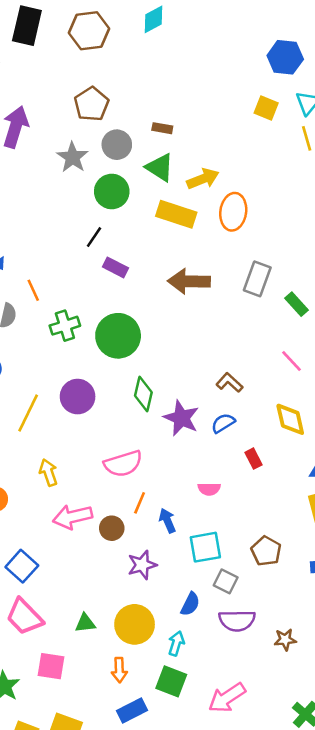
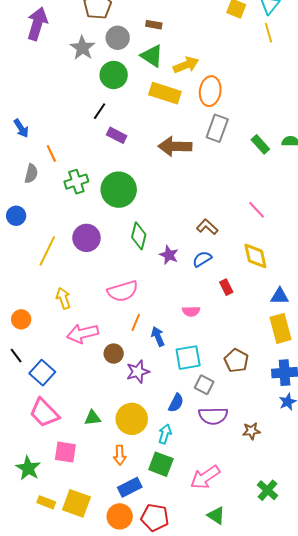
gray rectangle: (257, 279) -> (217, 128), moved
green rectangle: (297, 304) -> (260, 144), moved
purple star: (181, 418) -> (169, 255), size x0.7
brown circle: (112, 528) -> (114, 354), moved

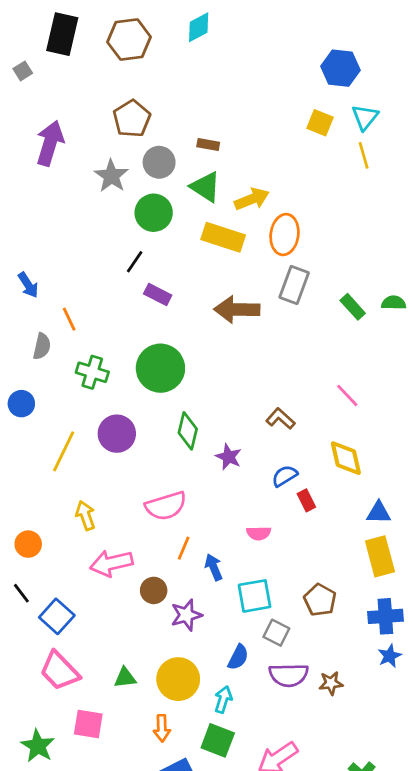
green cross: (76, 182) -> (92, 372), moved, turned 35
blue semicircle: (202, 259) -> (285, 476), moved
brown star: (251, 431) -> (331, 683), moved

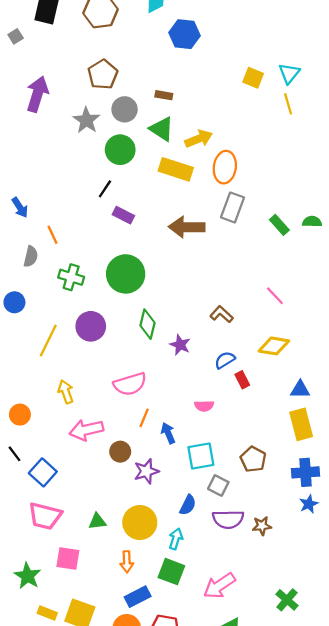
blue hexagon: (340, 68) -> (184, 34), moved
yellow diamond: (346, 458) -> (274, 346), turned -68
pink trapezoid: (60, 671) -> (45, 516), turned -32

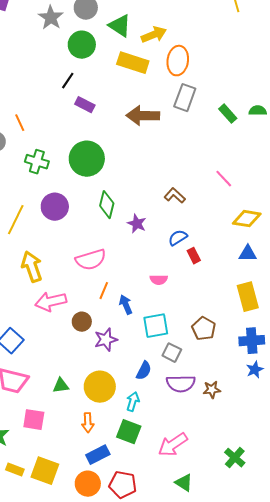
yellow diamond: (274, 346) -> (247, 219), moved
blue triangle: (300, 390) -> (248, 254), moved
yellow arrow: (66, 392) -> (32, 267), size x1.4

